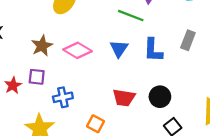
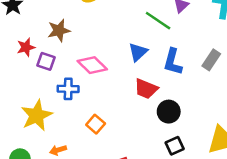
pink diamond: (77, 50) -> (92, 65), moved
red star: (13, 85) -> (26, 47), moved
red trapezoid: (124, 98) -> (146, 89), moved

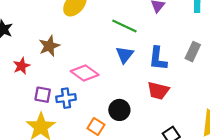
green line: (158, 21) -> (124, 26), moved
purple square: (46, 61) -> (43, 95), moved
red trapezoid: (146, 89) -> (158, 91), moved
black circle: (169, 112) -> (119, 110), moved

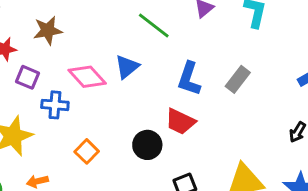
blue triangle: (125, 55) -> (127, 67), moved
purple square: (43, 95) -> (28, 77), moved
black circle: (119, 110) -> (147, 145), moved

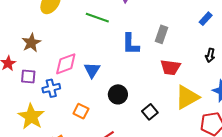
blue triangle: (127, 67) -> (92, 70), moved
pink diamond: (87, 77) -> (66, 64), turned -50
red trapezoid: (180, 122) -> (170, 67), moved

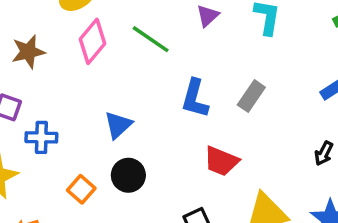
pink diamond: (66, 64) -> (92, 41), moved, turned -45
red trapezoid: (170, 67) -> (221, 161), moved
black circle: (118, 94) -> (128, 175), moved

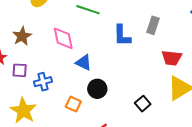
pink diamond: (92, 41) -> (63, 38), moved, turned -35
blue triangle: (118, 125) -> (84, 63), turned -36
red trapezoid: (221, 161) -> (172, 58), moved

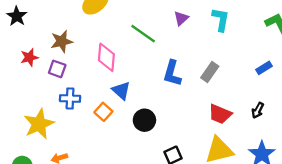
purple square: (20, 70) -> (57, 69), moved
black circle: (97, 89) -> (144, 120), moved
orange square: (73, 104) -> (103, 112), moved

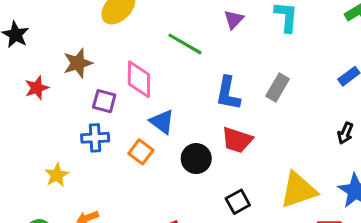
purple square: (57, 69) -> (104, 101), moved
red trapezoid: (220, 114) -> (237, 140), moved
yellow star: (39, 124) -> (57, 175), size x0.6

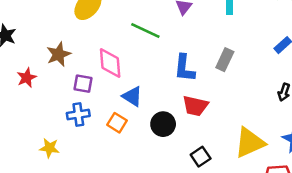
yellow star: (57, 175) -> (49, 148), turned -30

